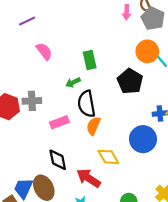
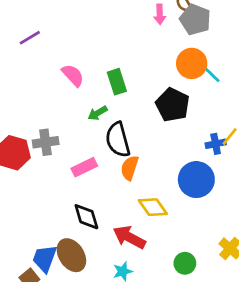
pink semicircle: (44, 51) -> (73, 75), moved

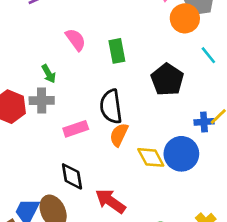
orange circle: (192, 63) -> (185, 18), moved
green arrow: (98, 113) -> (49, 74), moved, turned -96
yellow diamond: (153, 207) -> (151, 157), moved

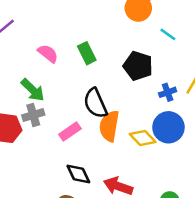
green arrow: (49, 74) -> (33, 90), size x1.5
blue cross: (204, 122) -> (168, 92), moved
orange semicircle: (119, 135) -> (109, 126), size x1.4

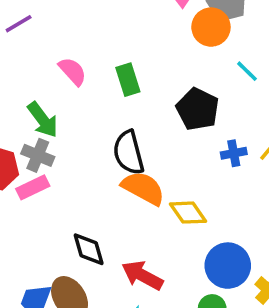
gray cross: (33, 115) -> (38, 155), turned 30
orange semicircle: (109, 126) -> (143, 188), turned 100
blue circle: (168, 127) -> (228, 266), moved
pink rectangle: (70, 131) -> (33, 187), moved

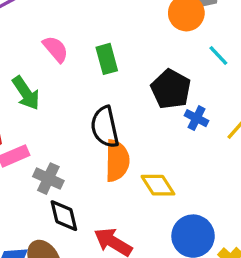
blue cross: (234, 153) -> (197, 118), moved, turned 35
gray cross: (38, 155) -> (48, 179), moved
orange semicircle: (143, 188) -> (117, 161), turned 60

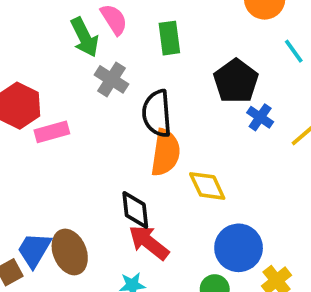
green arrow: (26, 93) -> (85, 37), moved
gray cross: (48, 179) -> (112, 79), moved
black diamond: (64, 216) -> (135, 210), moved

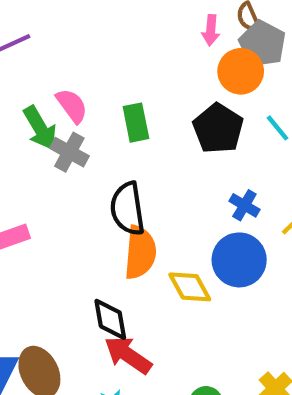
gray cross: (112, 79) -> (69, 152), moved
black pentagon: (236, 81) -> (218, 128), moved
blue circle: (239, 248) -> (239, 260), moved

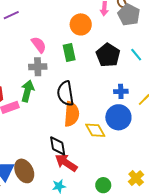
orange circle: (241, 71) -> (81, 24), moved
green arrow: (40, 128) -> (27, 91), moved, turned -135
gray cross: (69, 152) -> (38, 67), turned -30
blue cross: (244, 205) -> (121, 91), turned -32

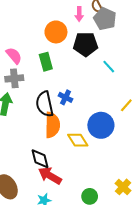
black pentagon: (108, 55) -> (86, 44), moved, turned -30
cyan line: (136, 55) -> (109, 67), moved
blue cross: (121, 91) -> (65, 97), moved, turned 32

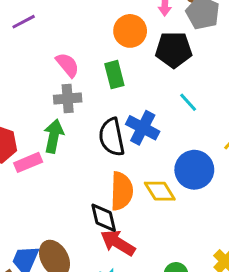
cyan line: (109, 67) -> (188, 102), moved
blue cross: (65, 97) -> (143, 128), size x1.5
orange semicircle: (52, 125) -> (122, 191), moved

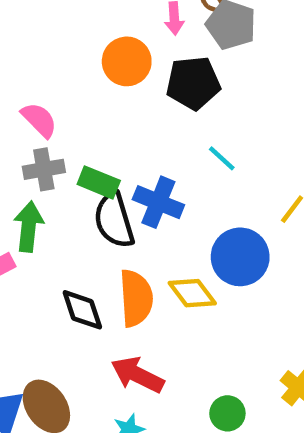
green rectangle: (114, 75) -> (99, 182), moved, turned -48
black diamond: (104, 218) -> (82, 310), moved

